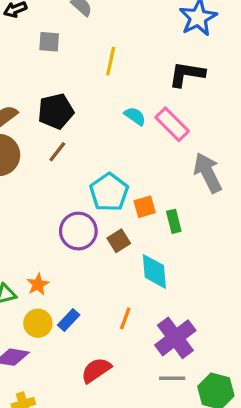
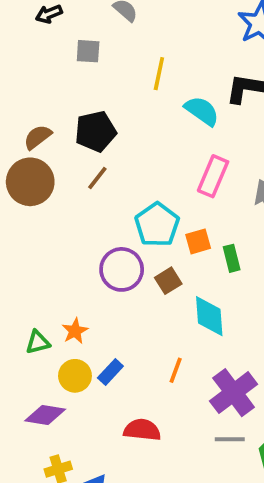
cyan semicircle: (135, 116) -> (202, 111), moved, size x1.4
pink rectangle: (172, 124) -> (213, 176), moved, turned 68
red semicircle: (96, 370) -> (142, 430), turned 40

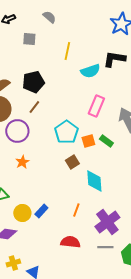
cyan semicircle: (202, 111) -> (90, 71), turned 126
green rectangle: (232, 258) -> (106, 141), moved, turned -40
purple circle: (122, 269) -> (17, 131), moved
orange star: (75, 331) -> (22, 162), moved
red semicircle: (142, 430) -> (70, 242), moved

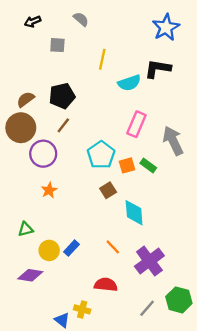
orange line: (76, 210) -> (113, 247), turned -64
gray line: (105, 247) -> (147, 308), moved, turned -49
yellow cross: (13, 263) -> (82, 309), moved, turned 32

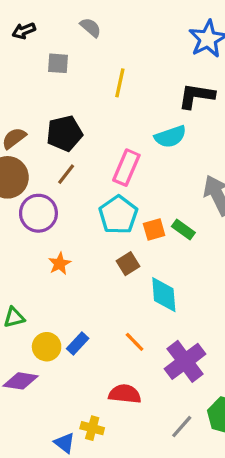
cyan semicircle: (129, 83) -> (170, 137), moved
pink rectangle: (136, 124) -> (126, 168), moved
orange star: (49, 190) -> (60, 264), moved

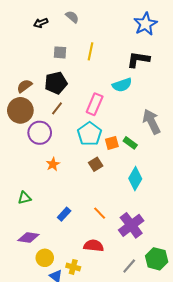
black arrow: (24, 31) -> (41, 23), moved
gray square: (58, 63) -> (60, 52), moved
cyan diamond: (164, 295) -> (135, 179), moved, turned 35
yellow circle: (47, 347) -> (45, 258), moved

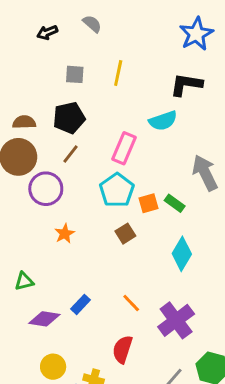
brown semicircle: (24, 86) -> (24, 122), turned 35
purple diamond: (28, 238) -> (44, 319), moved
red semicircle: (94, 246) -> (122, 349), turned -78

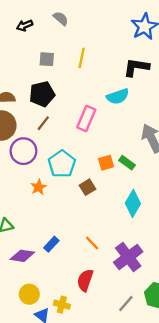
cyan pentagon: (117, 190) -> (62, 164), moved

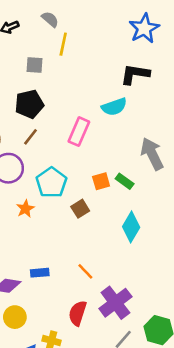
yellow line: (82, 58) -> (63, 44), moved
blue rectangle: (51, 244) -> (40, 273), turned 42
purple cross: (128, 257) -> (115, 303), moved
yellow circle: (29, 294) -> (15, 317), moved

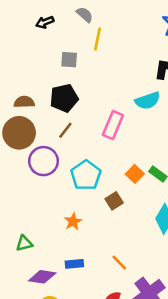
orange square: (101, 181) -> (135, 174), turned -30
orange star: (25, 209) -> (73, 221), moved

